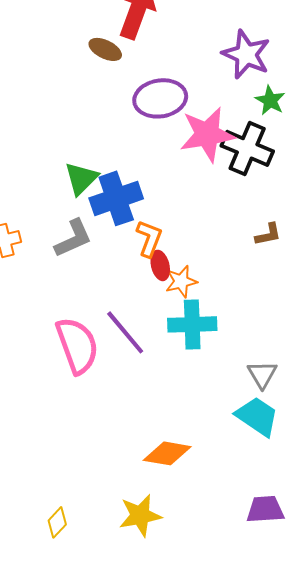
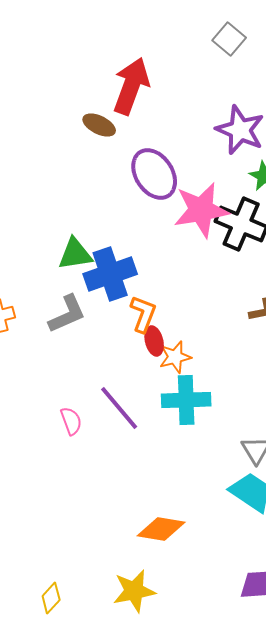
purple ellipse: (160, 98) -> (154, 174), turned 66
green triangle: (81, 178) -> (75, 254), turned 36
pink semicircle: (77, 345) -> (71, 421), size x0.5

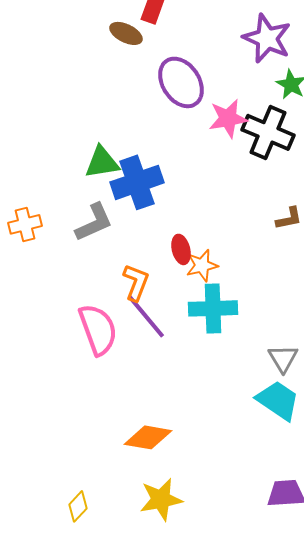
pink star: (201, 210) -> (228, 118), size x0.7
orange L-shape: (143, 314) -> (136, 282), moved
pink semicircle: (71, 421) -> (98, 329), size x1.8
orange diamond: (161, 529) -> (148, 437), moved

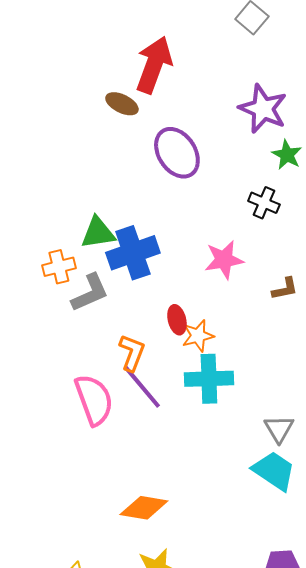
pink star: (228, 118) -> (224, 260), moved
black cross: (268, 132) -> (264, 203), size x0.6
orange cross: (25, 224) -> (59, 267), moved

